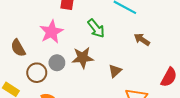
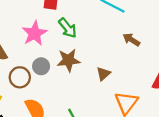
green arrow: (96, 28) -> (68, 28), moved

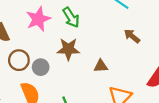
gray circle: (41, 66) -> (41, 67), moved
brown triangle: (103, 74) -> (101, 66), turned 32

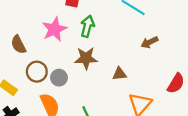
green arrow: (71, 17) -> (87, 26), turned -130
brown arrow: (132, 36) -> (149, 42), turned -63

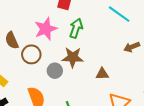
brown circle: (37, 72) -> (31, 54), moved
gray circle: (59, 78) -> (55, 71), moved

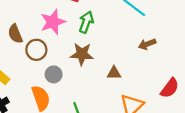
gray circle: (55, 71) -> (54, 74), moved

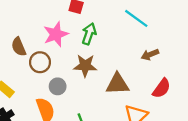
brown triangle: (114, 73) -> (117, 84), size x1.6
red semicircle: (170, 88) -> (162, 88), moved

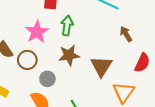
brown arrow: (150, 55) -> (126, 34), turned 91
brown triangle: (117, 84) -> (101, 66), turned -45

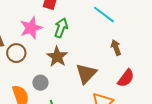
brown star: (69, 55) -> (57, 57), turned 30
gray circle: (47, 79) -> (40, 83), moved

